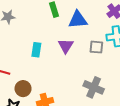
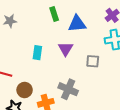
gray square: (96, 47) -> (93, 61), moved
gray cross: (94, 87) -> (68, 89), moved

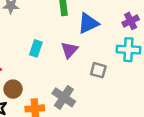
blue triangle: (77, 24) -> (88, 23), turned -30

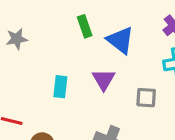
blue triangle: (88, 23) -> (120, 40), turned -45

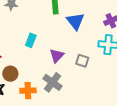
purple triangle: (104, 80) -> (57, 56), moved

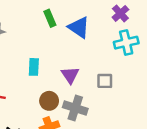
gray square: (82, 61) -> (105, 81), moved
brown circle: (10, 74) -> (49, 101), moved

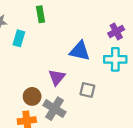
green rectangle: (50, 18) -> (40, 14), moved
blue triangle: (79, 27) -> (80, 51), moved, turned -35
cyan rectangle: (34, 67) -> (19, 38), moved

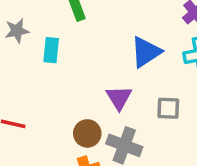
blue triangle: (80, 51) -> (146, 52), turned -35

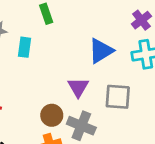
gray square: (168, 108) -> (118, 97), size x1.4

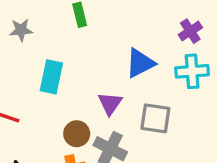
cyan rectangle: (25, 47) -> (51, 77), moved, size x1.4

